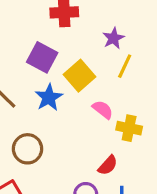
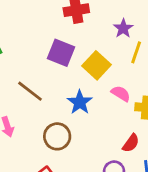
blue star: (49, 97) -> (80, 102), moved

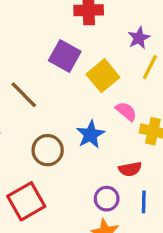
blue star: (80, 102) -> (90, 134), moved
red semicircle: (131, 143) -> (130, 169), turned 36

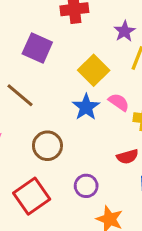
purple square: (65, 56) -> (37, 48), moved
blue star: (90, 134) -> (86, 107), moved
purple circle: (107, 199) -> (86, 186), moved

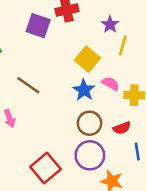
purple square: (37, 48) -> (38, 26), moved
brown circle: (47, 146) -> (89, 123), moved
purple circle: (86, 186) -> (90, 155), size x1.5

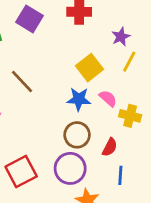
purple square: (38, 26) -> (29, 19), moved
blue star: (84, 90) -> (79, 99), turned 30
red semicircle: (122, 128) -> (110, 147), turned -54

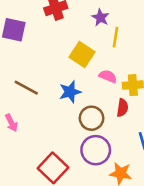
blue star: (79, 99) -> (70, 92), moved
red semicircle: (110, 147) -> (122, 108), moved

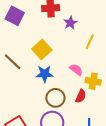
purple star: (100, 17) -> (70, 23), moved
yellow square: (82, 55) -> (42, 49), moved

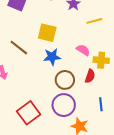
yellow line: (90, 42) -> (94, 21), turned 56
yellow square: (42, 49) -> (47, 33), turned -30

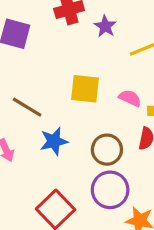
yellow square: (47, 33) -> (85, 89), moved
blue star: (52, 57) -> (54, 141), moved

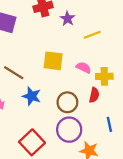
blue star: (54, 141) -> (32, 96), turned 30

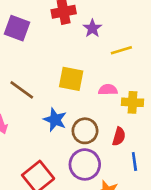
pink semicircle: (84, 68) -> (108, 90), turned -32
red semicircle: (94, 95) -> (119, 136), moved
blue star: (32, 96) -> (55, 120), moved

